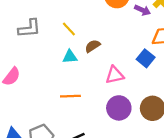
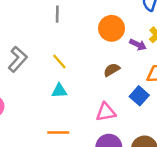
gray L-shape: (29, 28) -> (18, 59), turned -45
brown semicircle: (93, 46) -> (112, 70), moved

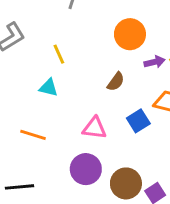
purple arrow: (138, 45) -> (154, 62), turned -56
brown semicircle: (112, 70) -> (116, 82), turned 140

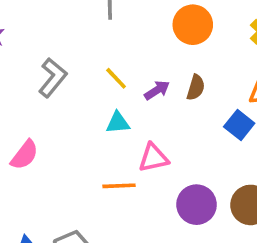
purple arrow: (154, 62) -> (157, 90), moved
pink triangle: (94, 128) -> (153, 158), moved

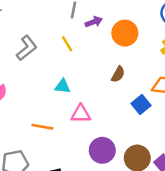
yellow line: (116, 78) -> (67, 44), moved
purple arrow: (157, 90) -> (94, 22), moved
orange line: (119, 186) -> (42, 127), moved

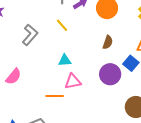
pink triangle: (81, 114) -> (73, 81), moved
purple circle: (102, 150) -> (110, 74), moved

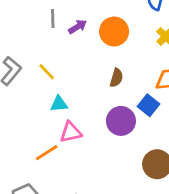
yellow line: (62, 25) -> (47, 72), moved
orange line: (55, 96) -> (47, 153), turned -30

